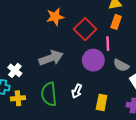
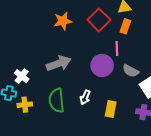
red square: (85, 29) -> (99, 20), moved

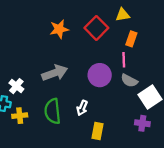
orange rectangle: (125, 26) -> (131, 39), moved
pink line: (117, 49) -> (124, 60), moved
yellow rectangle: (111, 109) -> (97, 131), moved

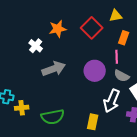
white cross: (16, 86) -> (36, 46), moved
white arrow: (82, 108) -> (112, 101), moved, size x1.6
green semicircle: (53, 111) -> (53, 117), moved, turned -95

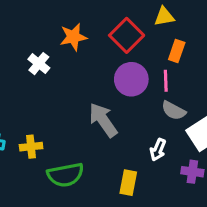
gray arrow: (54, 69) -> (103, 120), moved, turned -105
purple circle: (95, 71) -> (131, 79), moved
white arrow: (112, 101) -> (158, 150), size x0.6
yellow cross: (22, 108) -> (31, 147), moved

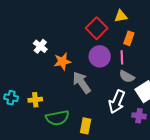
orange star: (73, 37) -> (62, 61), moved
white arrow: (158, 150) -> (117, 102), size x1.6
yellow rectangle: (128, 183) -> (86, 126), moved

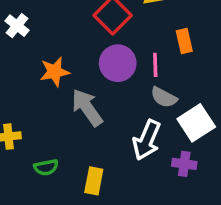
orange rectangle: (129, 38) -> (184, 41), moved, turned -32
white cross: (40, 46) -> (17, 26), moved
green semicircle: (57, 118) -> (46, 167), size x0.6

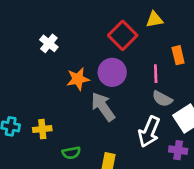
purple circle: (118, 63) -> (112, 72), moved

